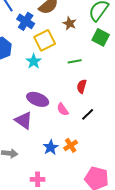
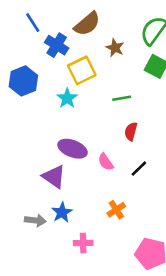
blue star: (51, 147) -> (62, 212), moved
pink cross: (38, 179) -> (83, 243), moved

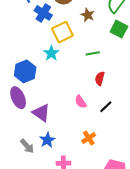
blue hexagon: (23, 81) -> (25, 71), moved
purple ellipse: (73, 149) -> (18, 98), moved, turned 45
gray arrow: (35, 220) -> (27, 146), turned 42

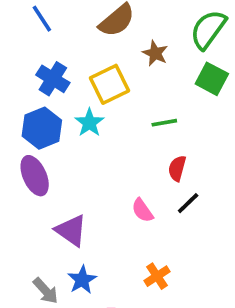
blue cross: (43, 13) -> (53, 79), moved
blue hexagon: (25, 71) -> (42, 128), moved
purple ellipse: (18, 98) -> (35, 176), moved
black line: (106, 107) -> (188, 203), moved

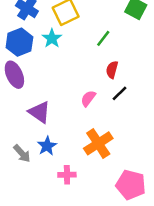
green line: (164, 123) -> (103, 38), turned -42
pink semicircle: (142, 210) -> (88, 98), turned 72
orange cross: (157, 276) -> (98, 143), size x1.6

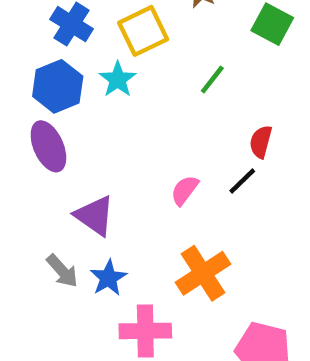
red semicircle: (112, 70) -> (261, 142), moved
gray arrow: (22, 153) -> (62, 271), moved
pink cross: (67, 175) -> (145, 331), size x1.5

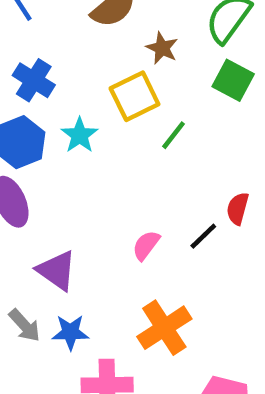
yellow square: (143, 31) -> (135, 96), moved
red semicircle: (261, 142) -> (238, 209), moved
blue star: (108, 278) -> (70, 332), turned 30

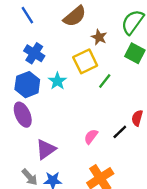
purple triangle: (57, 270) -> (46, 149), turned 50

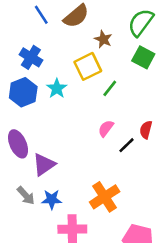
blue line: (27, 15) -> (41, 15), moved
purple ellipse: (23, 115) -> (18, 144), moved
pink semicircle: (91, 137) -> (106, 128), moved

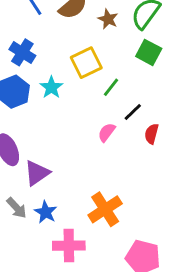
brown star: (103, 39) -> (108, 19), moved
black line: (127, 145) -> (133, 112), moved
blue star: (52, 199) -> (46, 212), turned 30

